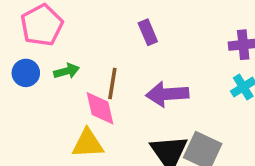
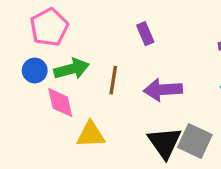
green arrow: (66, 71) -> (72, 69), size x1.5
pink diamond: (100, 108) -> (60, 103), moved

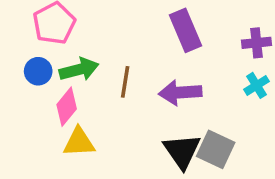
purple rectangle: (145, 34) -> (186, 30), moved, size x1.6
pink diamond: (60, 103) -> (67, 107), turned 52
yellow triangle: (91, 135) -> (79, 142), moved

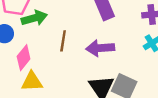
green arrow: (79, 69) -> (34, 18), moved

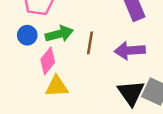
green arrow: (34, 18) -> (59, 34), moved

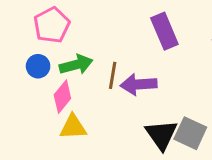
purple arrow: (130, 51) -> (139, 84), moved

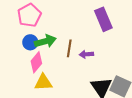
blue circle: (38, 66) -> (30, 42), moved
purple arrow: (139, 84) -> (86, 54), size x0.6

